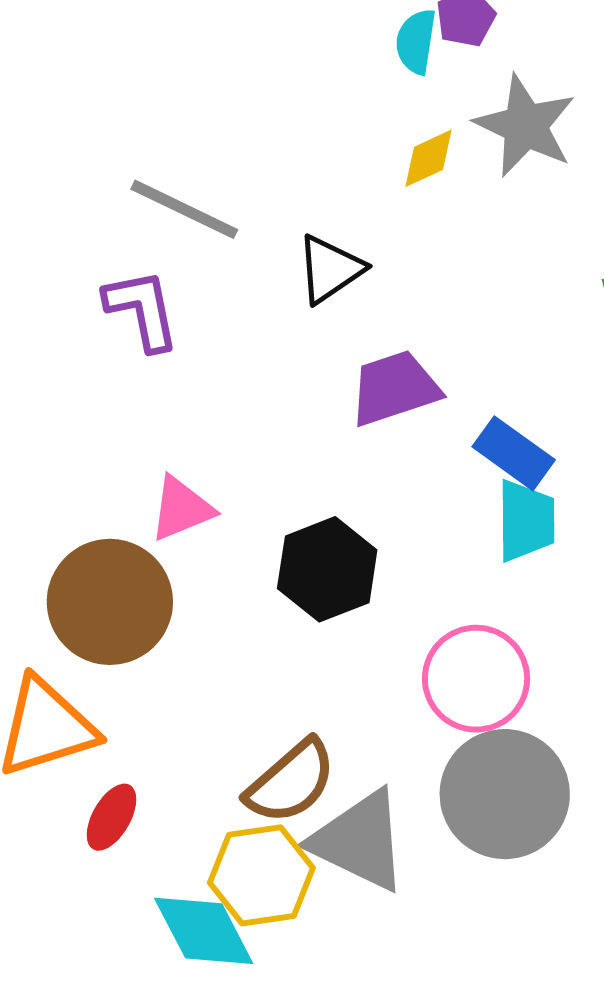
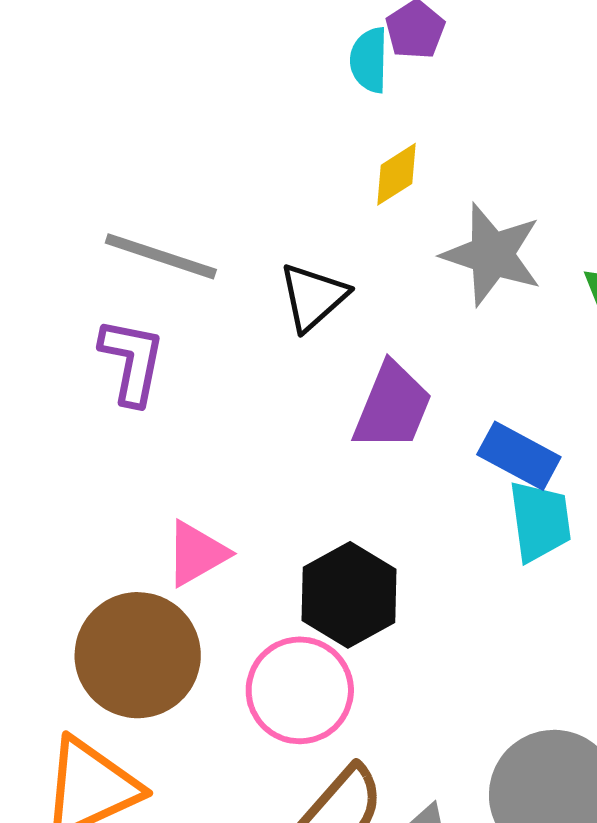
gray star: (525, 126) -> (492, 254), moved
purple L-shape: (142, 310) -> (132, 361), turned 30
purple trapezoid: (394, 388) -> (392, 407), turned 138
pink circle: (476, 679) -> (300, 690), moved

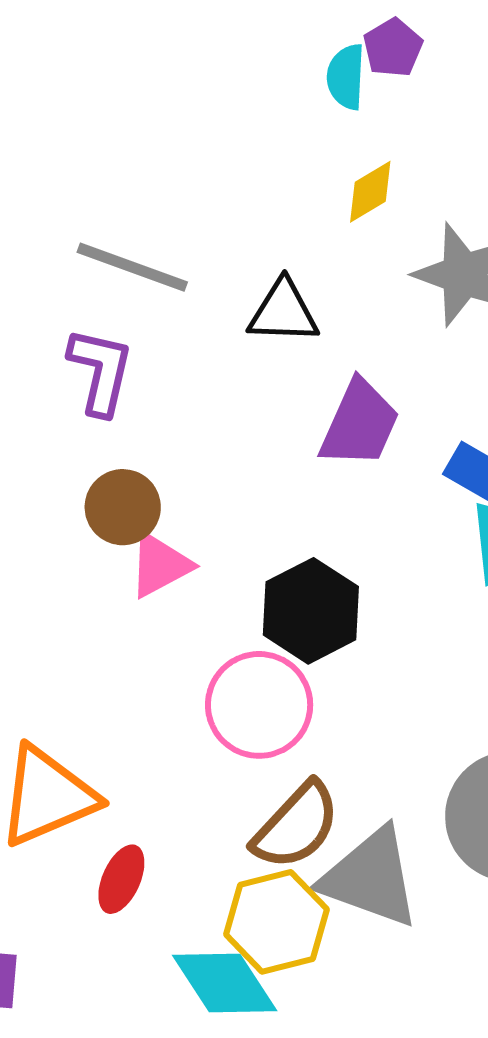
black triangle: (313, 297) -> (283, 312), turned 42
brown circle: (138, 655) -> (123, 507), moved, size x0.6

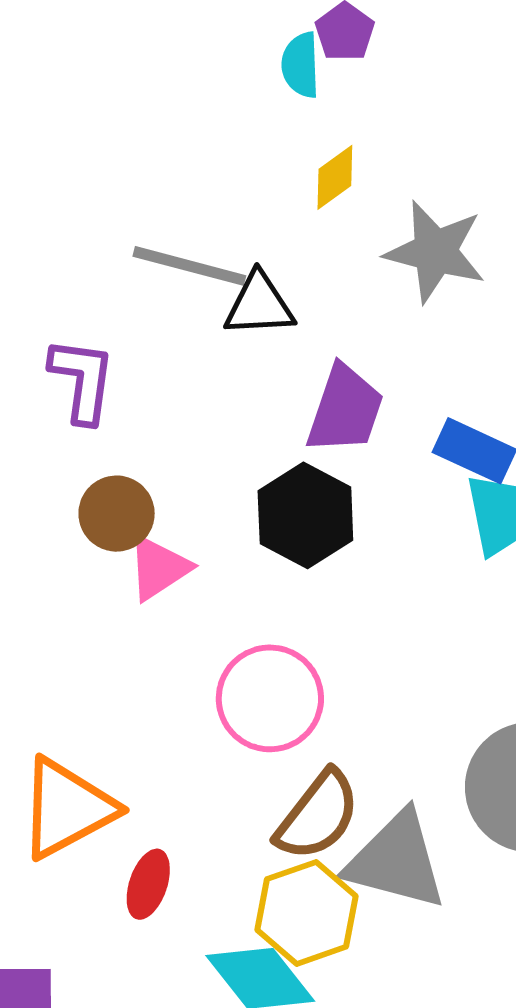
gray line: (132, 267) -> (189, 266), moved
black hexagon: (311, 611) -> (305, 515), moved

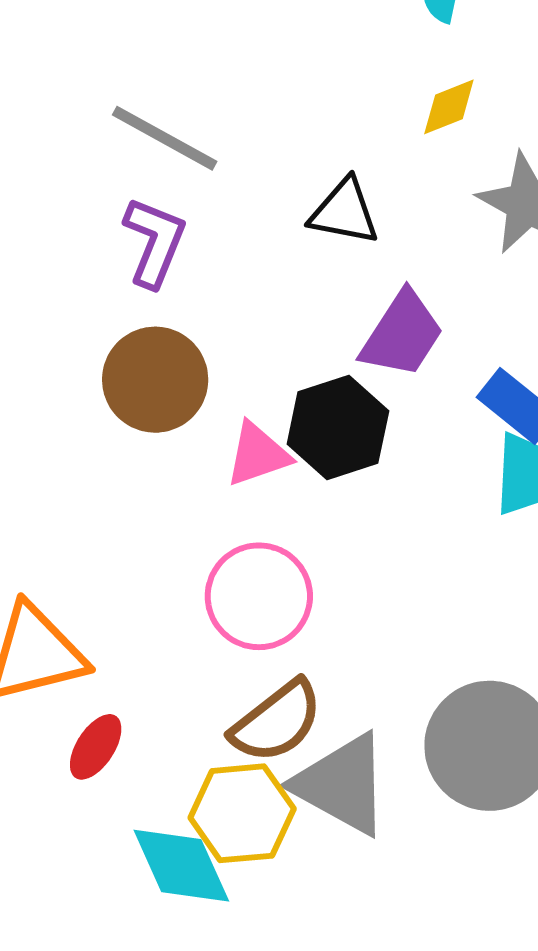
gray line: (189, 266) -> (165, 138), moved
brown circle: (117, 514) -> (155, 380), size x1.4
pink triangle: (159, 568) -> (258, 454), moved

